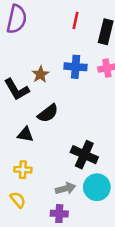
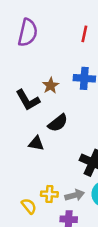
yellow cross: (23, 170) -> (49, 194), moved

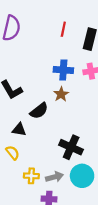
brown star: (51, 86) -> (61, 94), moved
yellow semicircle: (29, 206) -> (13, 153), moved

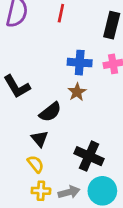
red line: (63, 29) -> (61, 13), moved
black triangle: (19, 130) -> (40, 139), moved, turned 40
yellow semicircle: (13, 153) -> (36, 164), moved

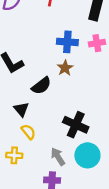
black triangle: (40, 139) -> (21, 109), moved
yellow cross: (41, 191) -> (14, 155), moved
gray arrow: (69, 192) -> (58, 157), turned -108

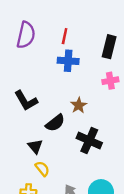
blue cross: (67, 42) -> (68, 61), moved
black cross: (76, 125) -> (89, 141), moved

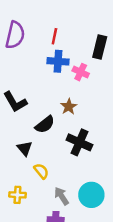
pink cross: (110, 81) -> (81, 72), moved, turned 35
yellow semicircle: (42, 169) -> (41, 171), moved

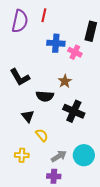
red line: (54, 36) -> (44, 15), moved
black semicircle: (45, 125) -> (45, 96), turned 42
gray arrow: (62, 196) -> (59, 156), turned 91

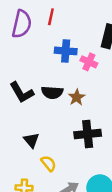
black semicircle: (45, 96) -> (52, 92), moved
black cross: (74, 111) -> (88, 134), turned -30

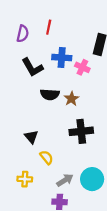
purple semicircle: (22, 24) -> (23, 34), size x0.7
black L-shape: (22, 92) -> (32, 67), moved

